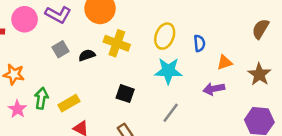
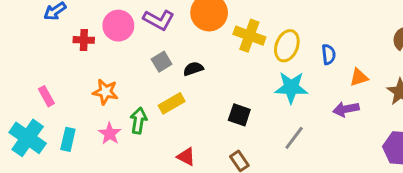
yellow cross: (117, 43) -> (249, 36), moved
yellow rectangle: (69, 103) -> (172, 103), moved

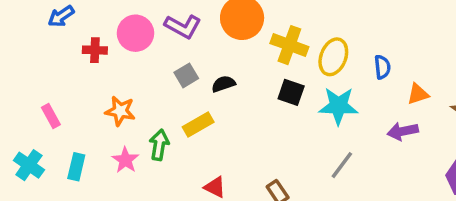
black square: (239, 115) -> (291, 92), moved
cyan cross: (28, 138) -> (29, 165), size x0.7

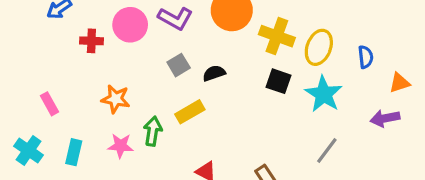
cyan star: (338, 106) -> (324, 94), turned 30
pink star: (125, 160) -> (120, 146), turned -30

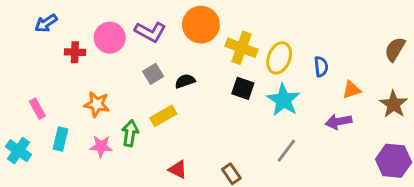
cyan rectangle: (74, 152) -> (60, 139), moved

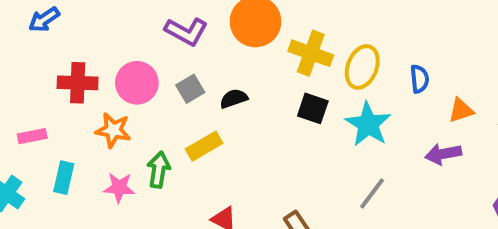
pink circle: (110, 38) -> (137, 83), moved
red cross: (75, 52) -> (78, 83), moved, size x1.4
pink rectangle: (37, 109) -> (32, 136), turned -72

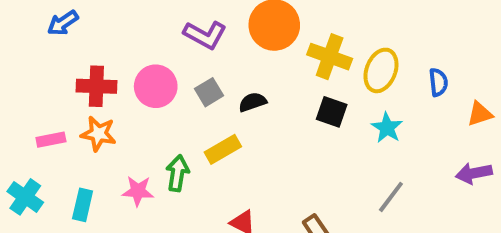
cyan star: (368, 124) -> (387, 128), size x0.7
orange star: (113, 130) -> (98, 134), moved
purple arrow: (443, 154) -> (474, 173), moved
cyan rectangle: (64, 178) -> (83, 205), moved

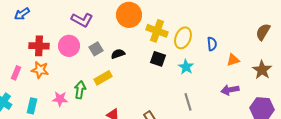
purple L-shape: (205, 35) -> (82, 20), moved
pink rectangle: (51, 140) -> (16, 73), turned -56
gray line: (391, 197) -> (188, 102), turned -54

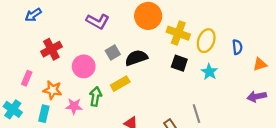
red cross: (39, 46) -> (51, 49), turned -30
pink circle: (69, 46) -> (84, 66), moved
black semicircle: (118, 54) -> (136, 58), size x1.5
orange star: (40, 70) -> (53, 90), moved
gray line: (188, 102) -> (196, 114), moved

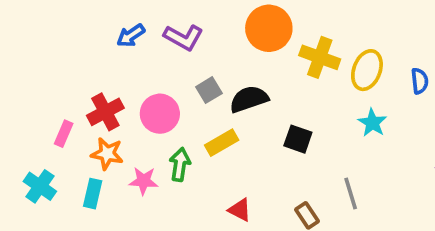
blue arrow: (33, 15) -> (131, 36), moved
red cross: (51, 49) -> (105, 112), moved
black square: (179, 63) -> (298, 139), moved

